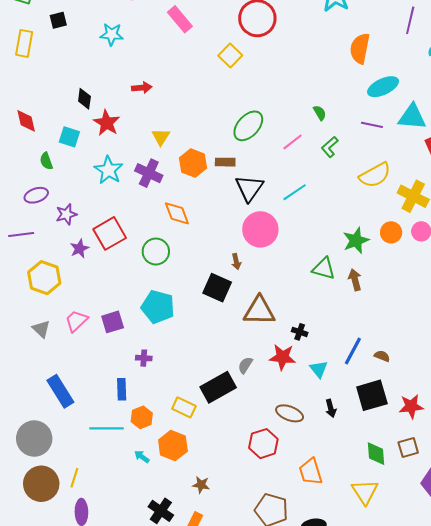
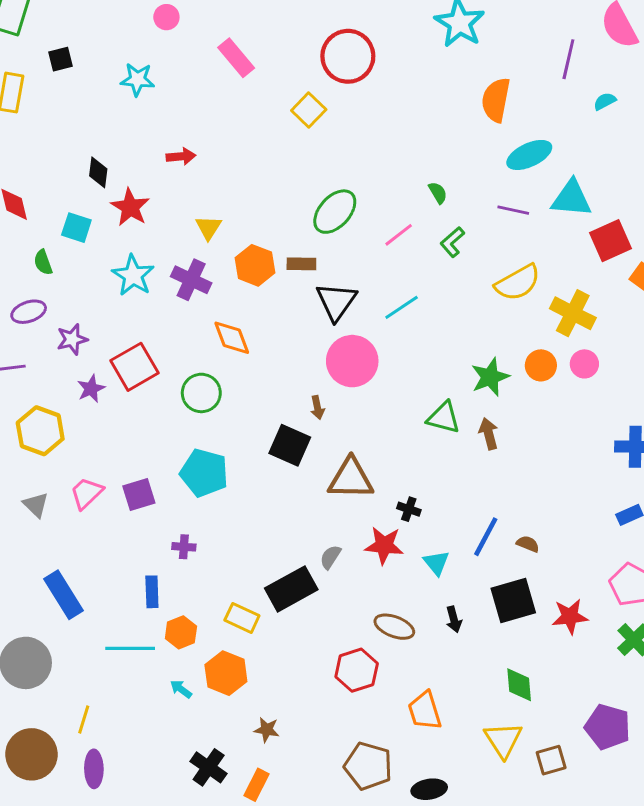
brown square: (408, 448) -> (551, 760), moved
brown circle: (41, 484) -> (31, 754), moved

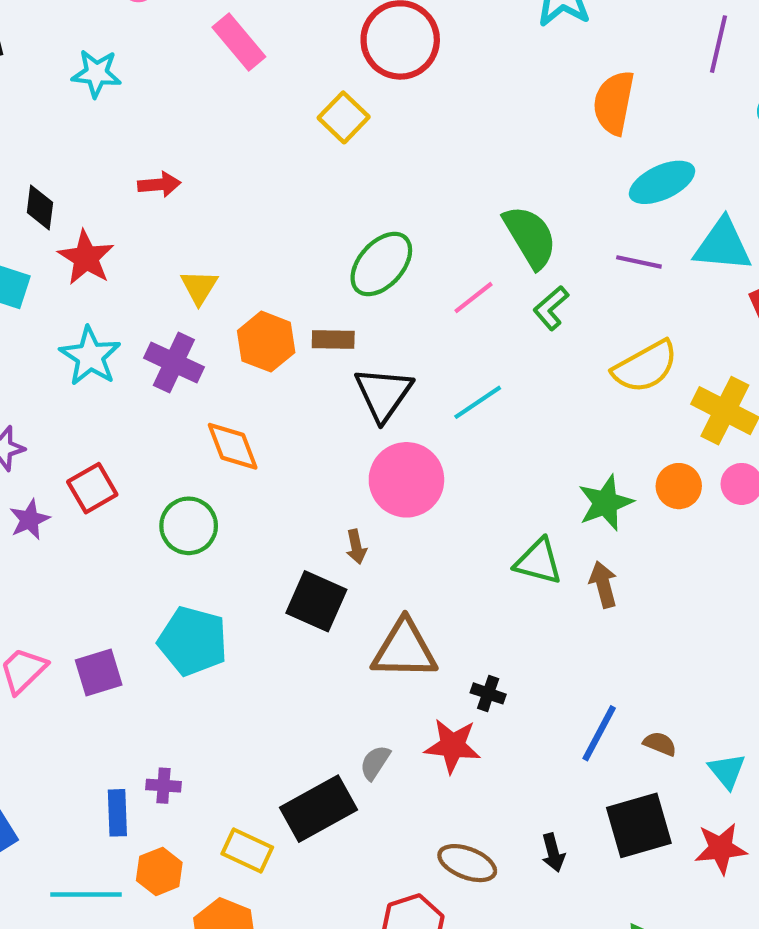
green semicircle: (438, 193) -> (530, 237), size x2.0
red square: (135, 367) -> (92, 488), size x0.7
purple cross: (184, 547) -> (163, 786), moved
cyan triangle: (436, 563) -> (727, 771), moved

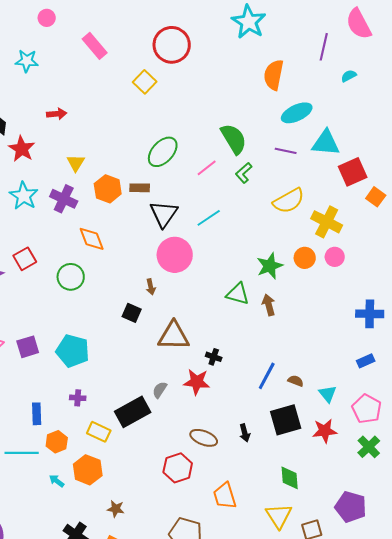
black square: (316, 601) -> (132, 313), size x0.7
cyan pentagon: (193, 641) -> (73, 351), moved
purple cross: (163, 786) -> (78, 398), moved

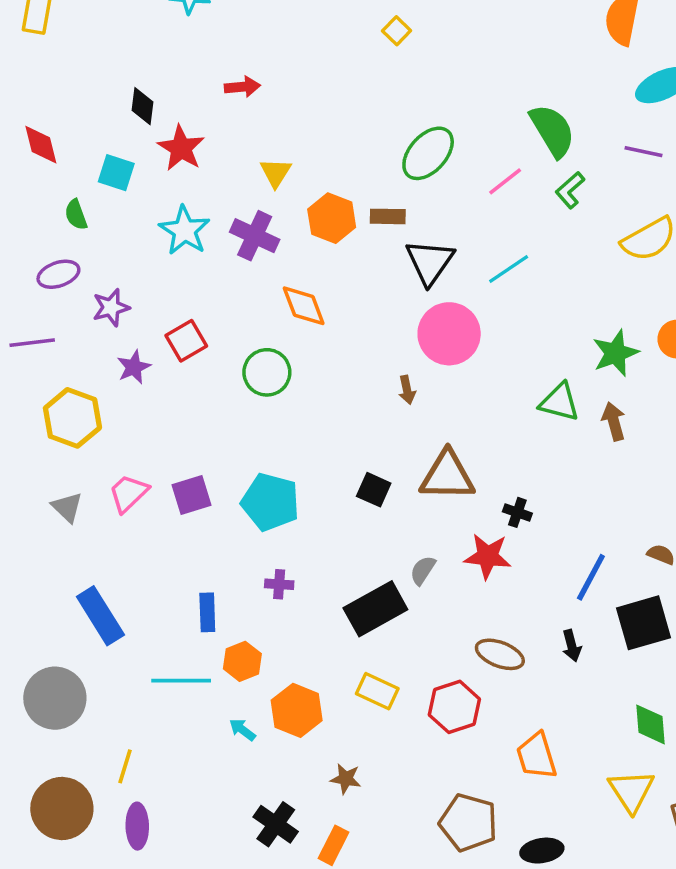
yellow square: (145, 82) -> (397, 31), size x0.7
black square: (132, 313) -> (374, 490), moved
blue line: (267, 376) -> (591, 577), moved
yellow rectangle: (99, 432) -> (377, 691), moved

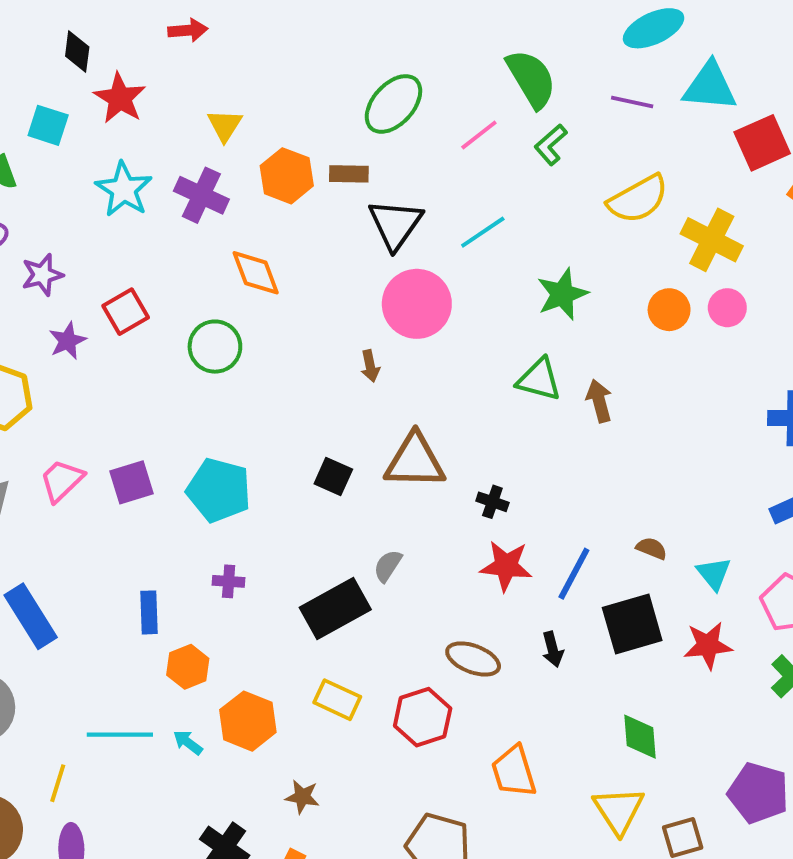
green star: (615, 353) -> (562, 294), moved
red star: (488, 556) -> (506, 566), moved
cyan line: (181, 681) -> (120, 735), moved

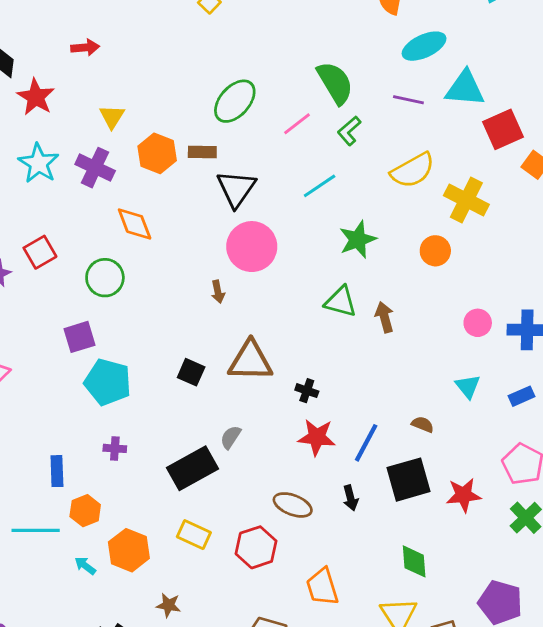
cyan line: (483, 232) -> (320, 186), moved
pink circle: (727, 308) -> (478, 323), moved
purple square: (132, 482) -> (80, 337), moved
cyan triangle: (714, 574) -> (468, 386), moved
cyan line: (120, 735) -> (36, 530), moved

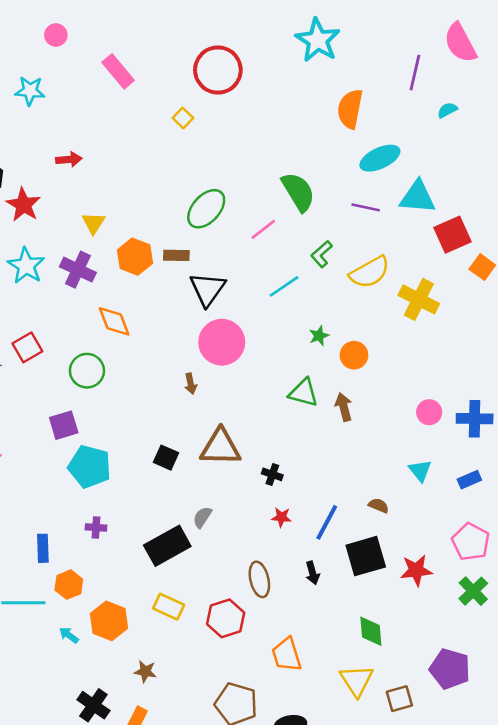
green L-shape: (349, 131) -> (322, 254), moved
green star: (358, 240) -> (319, 336), size x0.6
orange circle: (435, 251) -> (354, 355), moved
red star: (317, 437) -> (281, 517), size x0.6
brown ellipse: (293, 505) -> (259, 579), turned 56

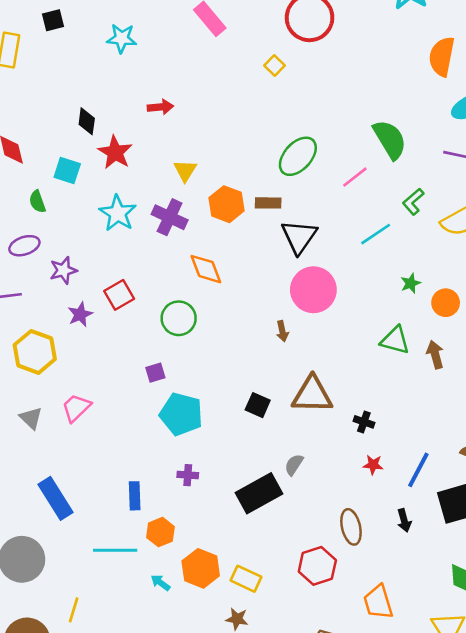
purple square: (64, 425) -> (155, 373), size x0.7
yellow rectangle: (169, 607) -> (246, 579), moved

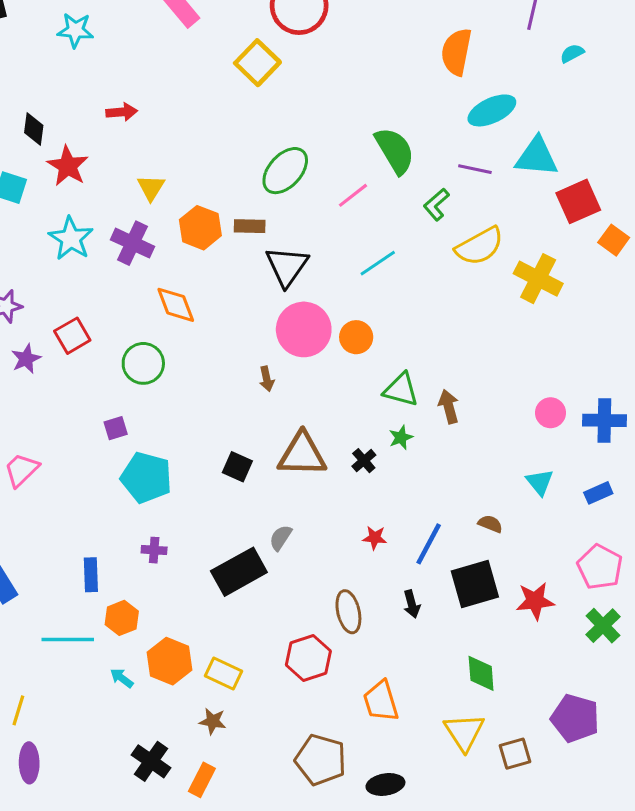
yellow square: (275, 66) -> (257, 63), size x1.8
green L-shape: (413, 202) -> (436, 205), moved
green star: (411, 283) -> (401, 437), moved
orange circle: (446, 303) -> (356, 337), moved
black cross: (364, 422) -> (364, 461), moved, turned 30

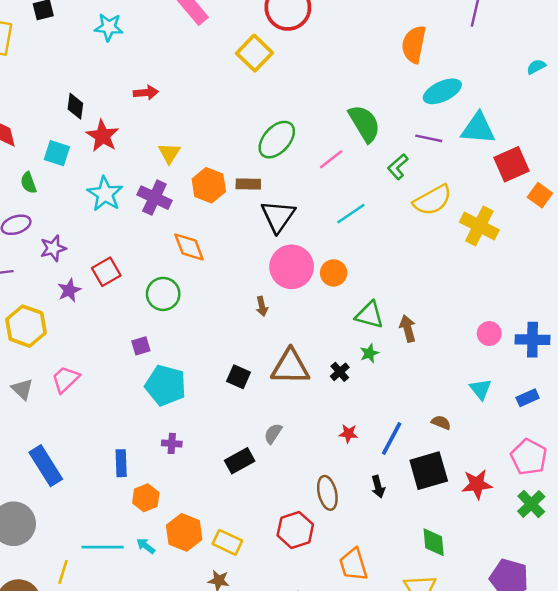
cyan semicircle: (572, 53) -> (536, 67), moved
black rectangle: (239, 572) -> (240, 461), size x0.7
cyan line: (68, 639) -> (103, 547), moved

